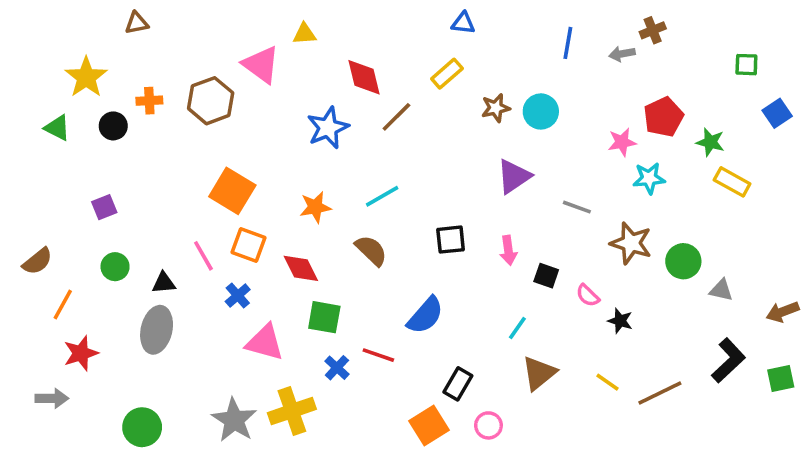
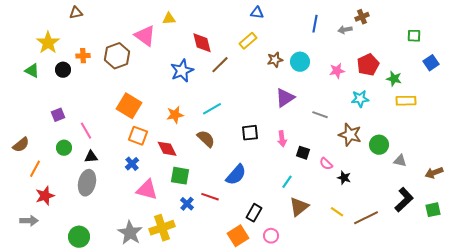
pink star: (622, 142) -> (337, 71), moved
yellow rectangle: (732, 182) -> (406, 101), turned -30
pink line: (203, 256) -> (86, 131), moved

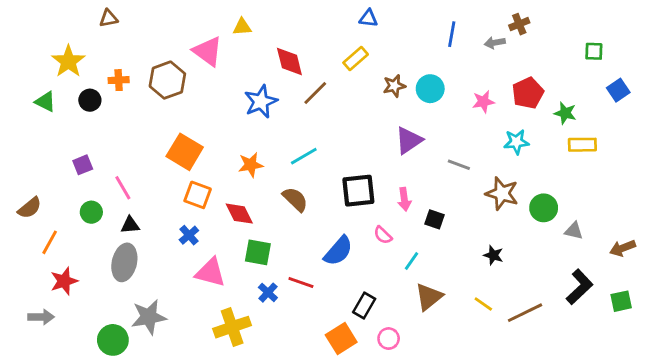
black square: (250, 133) -> (358, 191), size x1.4
pink semicircle: (326, 164) -> (383, 235), moved
gray star: (130, 233) -> (149, 317), moved, turned 30

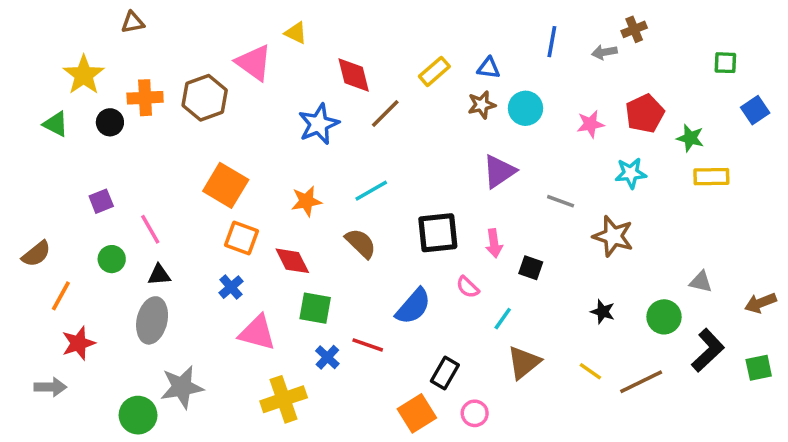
blue triangle: (368, 18) -> (489, 68), moved
yellow triangle: (242, 27) -> (296, 33), turned 30
orange cross: (119, 80) -> (145, 98), size x1.4
green circle: (544, 208) -> (664, 317), moved

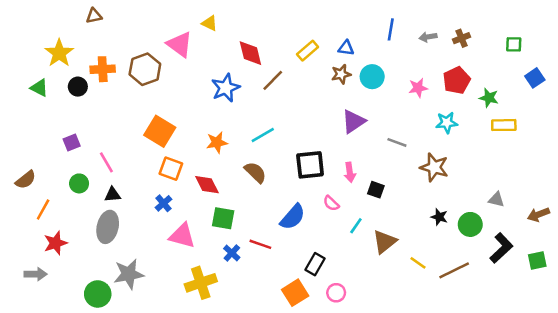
brown cross: (634, 29) -> (462, 38), moved
black star: (603, 312) -> (439, 217), moved
brown triangle: (524, 362) -> (385, 242), moved

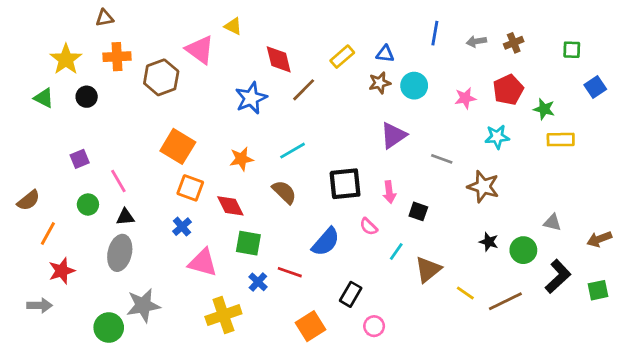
orange cross: (103, 69) -> (117, 57), moved
orange square: (295, 293) -> (310, 326), moved

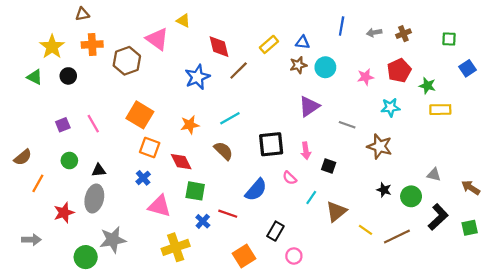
pink line: (118, 181) -> (93, 124), moved
brown arrow: (599, 239) -> (471, 188), turned 54
red star: (62, 271) -> (64, 213), moved

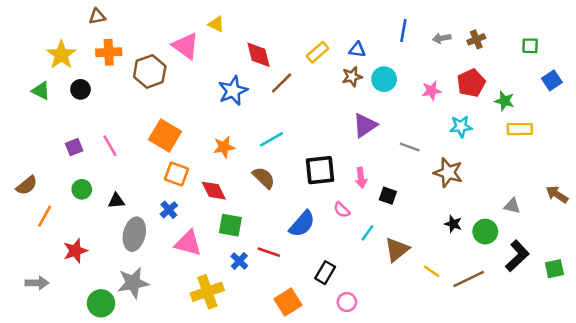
brown arrow: (471, 188) -> (557, 194), moved
gray ellipse: (94, 199) -> (134, 234), moved

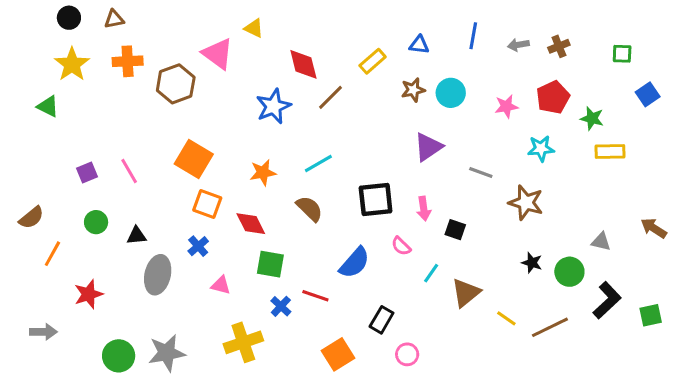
blue triangle: (357, 50) -> (419, 45), moved
black circle: (80, 89) -> (69, 18), moved
pink triangle: (188, 243) -> (221, 285), size x0.6
gray star: (133, 283) -> (167, 353), moved

